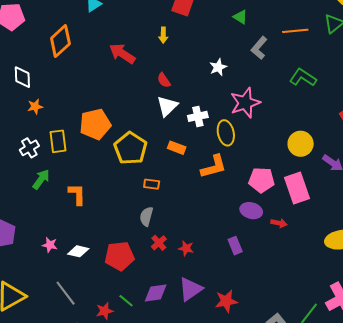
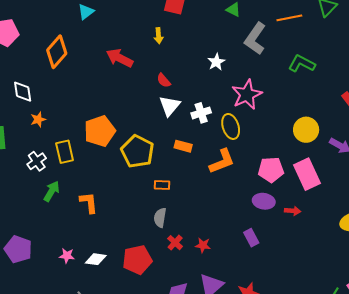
gray L-shape: (259, 48) -> (255, 39), size x1.4

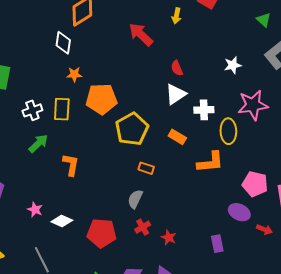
yellow arrow: (159, 36) -> (176, 16), moved
white diamond: (23, 92) -> (63, 43), moved
orange star: (38, 119) -> (74, 74), moved

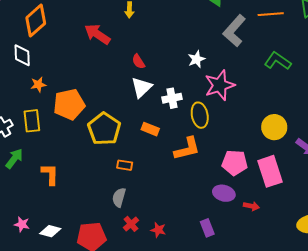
white star: (233, 65) -> (196, 59), moved

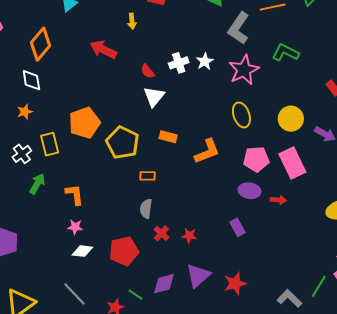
orange star: (38, 85) -> (25, 112), moved
pink star: (220, 85) -> (244, 70), moved
white cross: (172, 98) -> (179, 63), moved
yellow ellipse: (200, 115) -> (241, 115), moved
pink star: (22, 224) -> (75, 227), moved

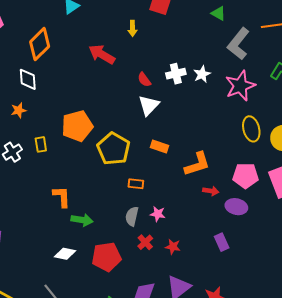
yellow ellipse: (241, 115) -> (251, 129), moved
yellow rectangle: (50, 144) -> (41, 144), size x0.7
green arrow: (37, 184) -> (82, 220), moved, turned 65
red arrow: (278, 200) -> (211, 191), moved
pink star: (75, 227) -> (158, 214), moved

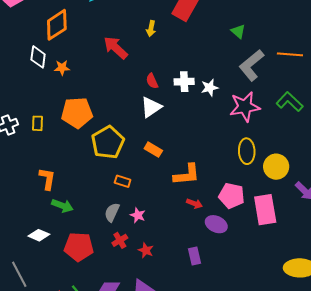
orange star: (19, 110) -> (62, 68), moved

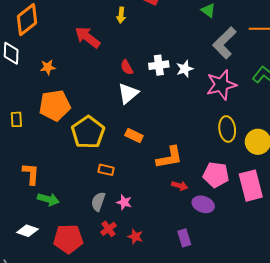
orange star: (62, 68) -> (48, 67), moved

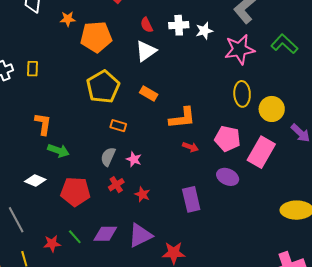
orange pentagon: (55, 105) -> (96, 37), moved
pink rectangle: (251, 186) -> (261, 152), turned 40
purple ellipse: (203, 204) -> (228, 177), moved
purple rectangle: (184, 238) -> (191, 199), size x1.4

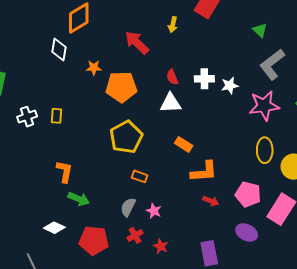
white triangle: (146, 51) -> (170, 103), turned 30
orange rectangle: (149, 93) -> (184, 144), moved

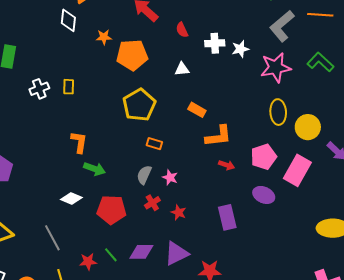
red semicircle: (172, 77) -> (182, 30), moved
white triangle: (170, 103) -> (182, 69), size x0.7
pink pentagon: (248, 194) -> (264, 157), turned -30

